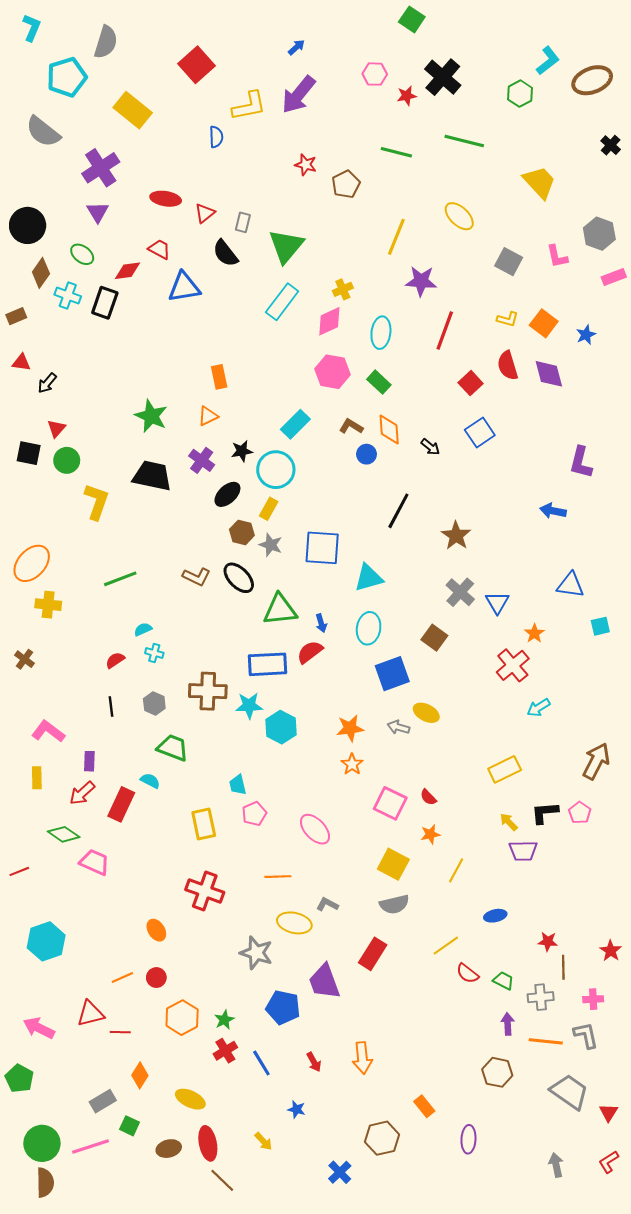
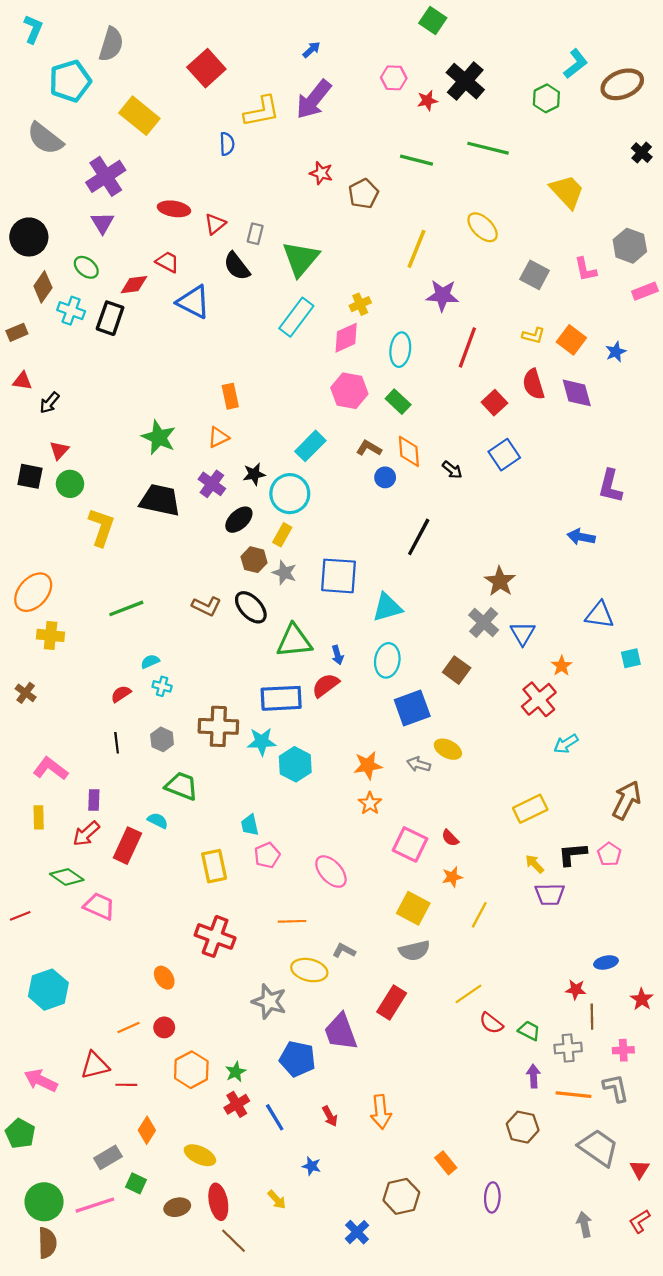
blue triangle: (184, 287) -> (193, 302), turned 36
brown star: (456, 536) -> (500, 581), moved
blue ellipse: (495, 916) -> (606, 962), moved

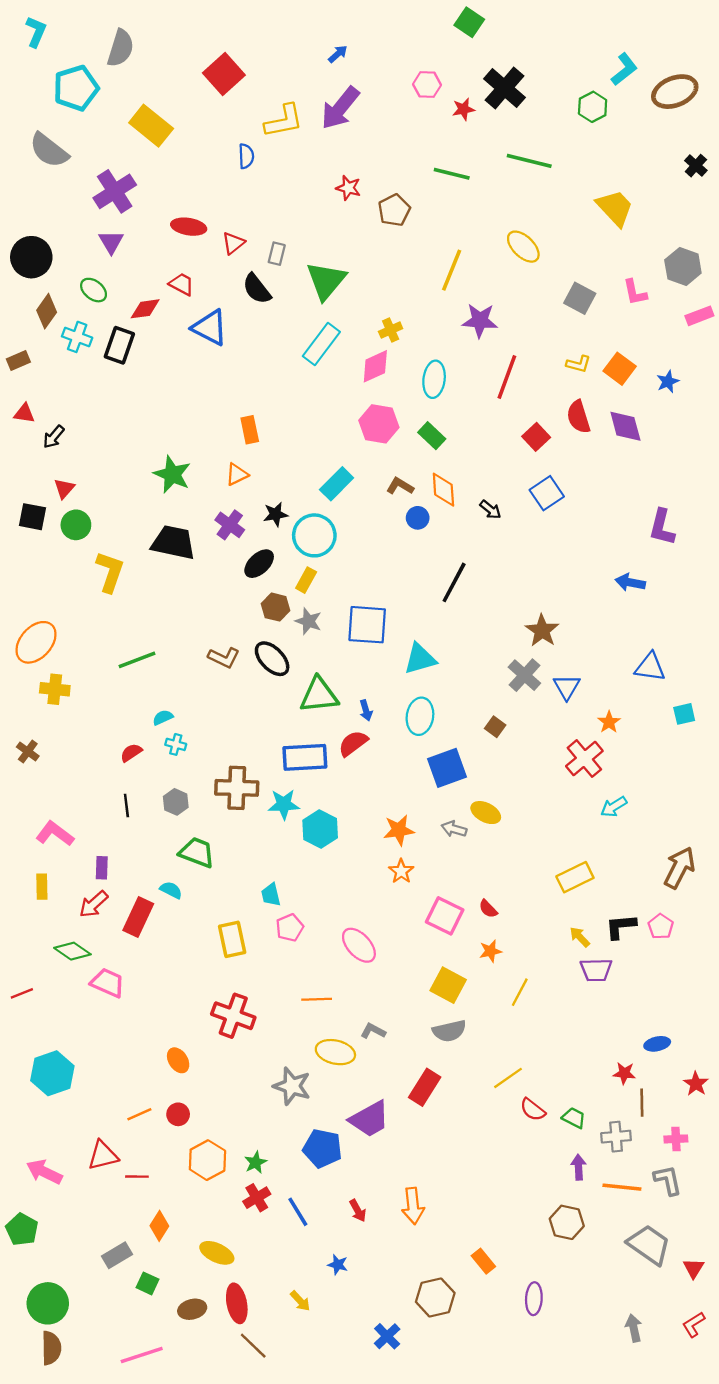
brown square: (457, 670) -> (495, 727), size x0.7
purple trapezoid: (341, 1032) -> (369, 1119), turned -99
pink line: (95, 1205) -> (142, 1355), moved

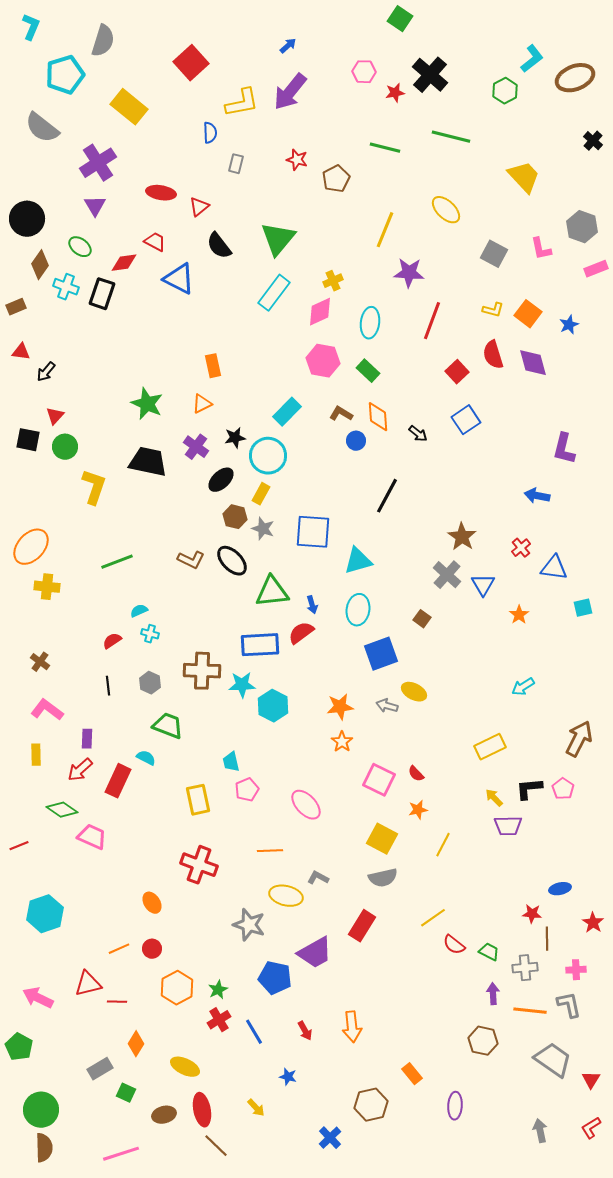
gray rectangle: (277, 254) -> (236, 164), moved
brown cross: (28, 751) -> (40, 662), moved
red cross: (584, 759) -> (521, 548), moved, size x0.6

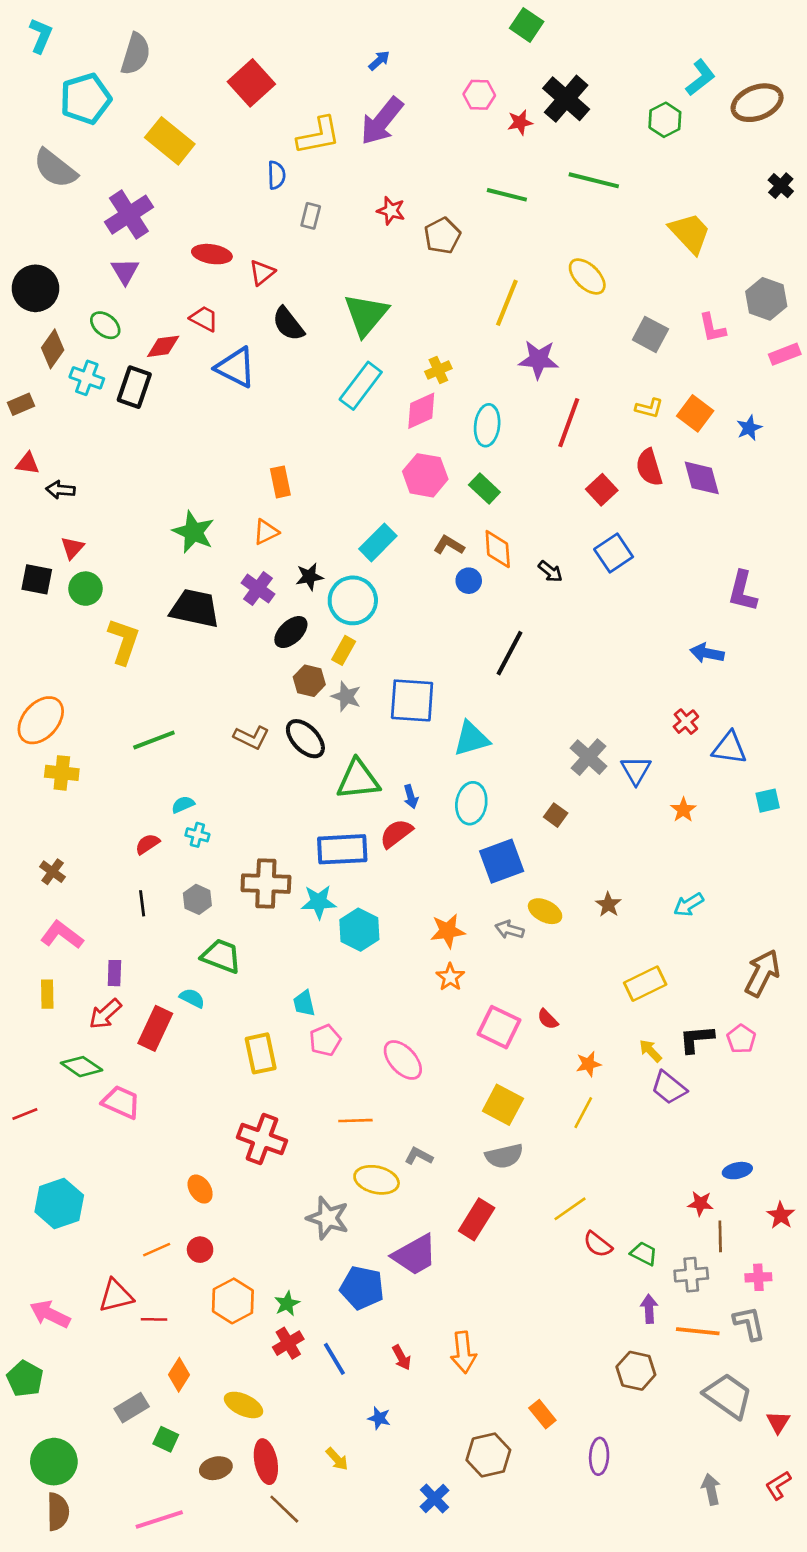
black arrow: (46, 372) -> (60, 490), turned 55
brown star: (462, 537) -> (608, 905), moved, size x0.7
orange star: (418, 810) -> (589, 1064), moved
purple trapezoid: (508, 826) -> (669, 1088), turned 40

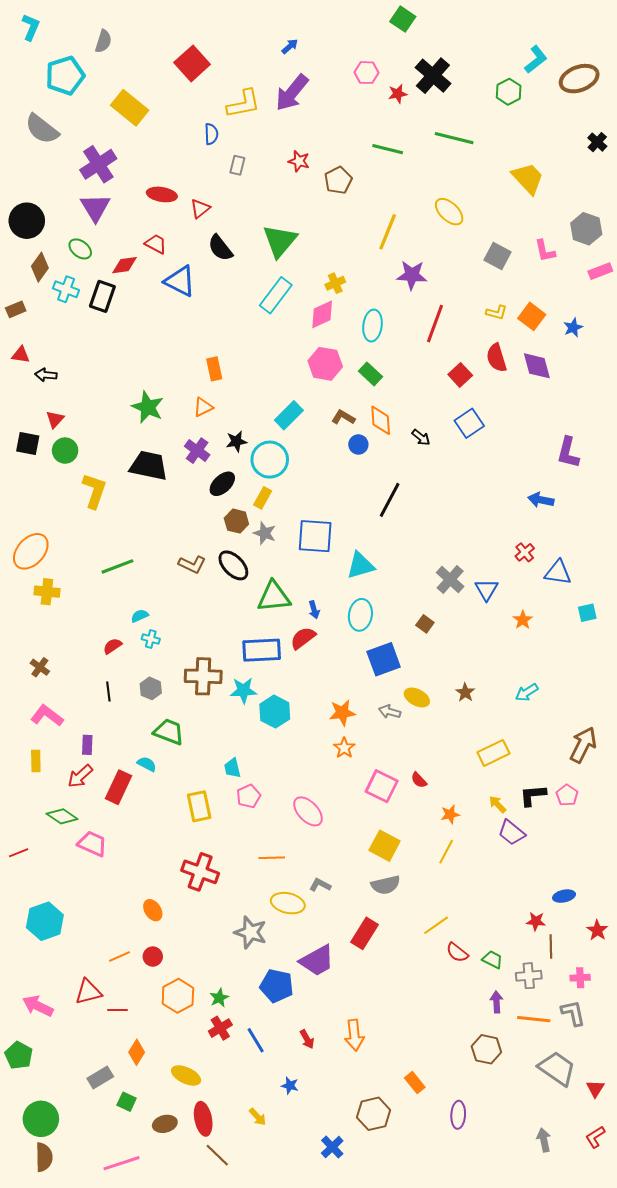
gray semicircle: (136, 54) -> (103, 41), size x0.7
purple triangle: (125, 271) -> (95, 208), size x1.4

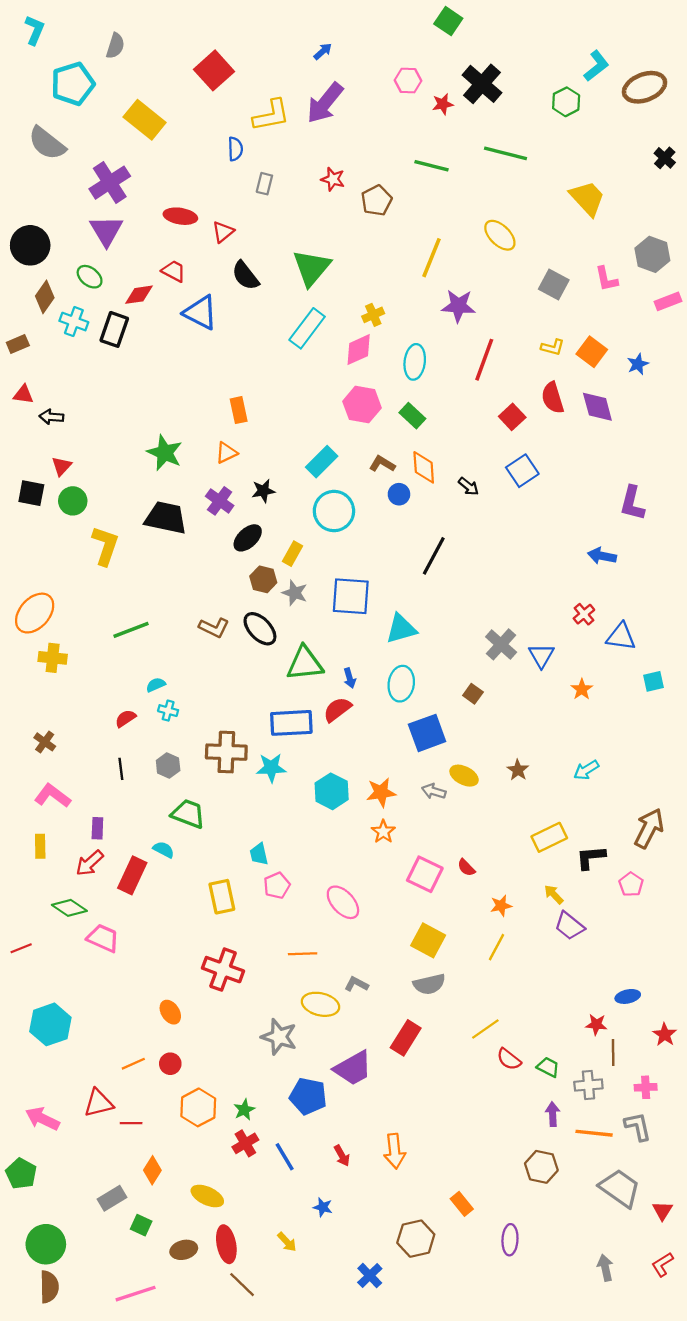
cyan circle: (270, 460) -> (334, 511), moved
cyan hexagon: (275, 712) -> (332, 791), moved
black L-shape: (533, 795) -> (591, 857), moved

